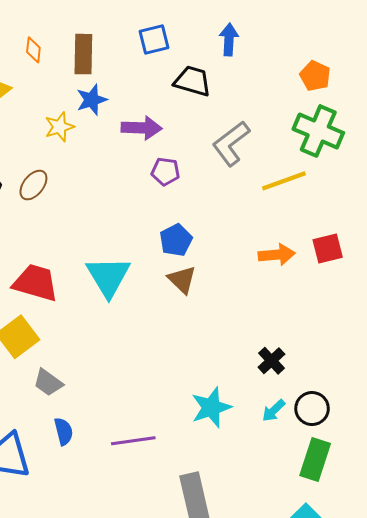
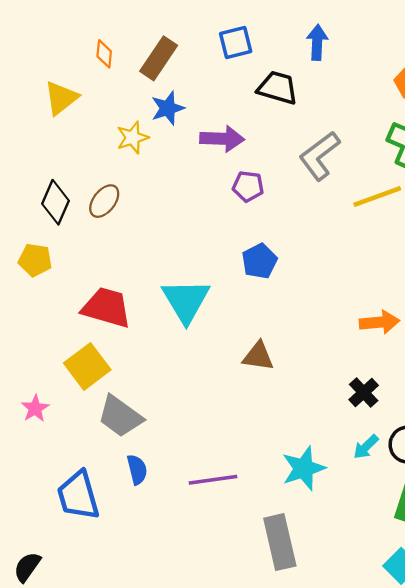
brown rectangle: (83, 54) -> (159, 58), turned 33
orange arrow: (277, 255) -> (379, 322), moved
brown triangle: (182, 280) -> (258, 356), moved, turned -36
gray trapezoid: (48, 383) -> (120, 416), size x1.4
cyan star: (211, 407) -> (304, 468), moved

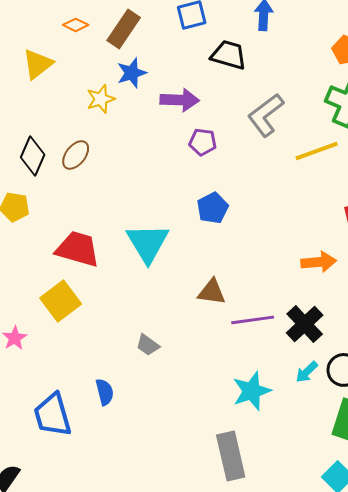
orange diamond: (104, 54) -> (76, 25), turned -70
black cross: (364, 392) -> (305, 324), size x1.4
gray trapezoid: (120, 416) -> (148, 345), moved, size x0.6
purple line: (213, 480) -> (253, 320), moved

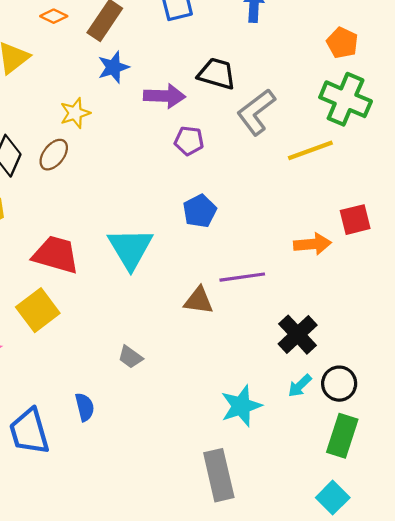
black trapezoid: (229, 55) -> (217, 74), moved
yellow star: (101, 99) -> (75, 113), moved
orange arrow: (319, 262) -> (313, 244), moved
purple line: (253, 320) -> (242, 277), moved

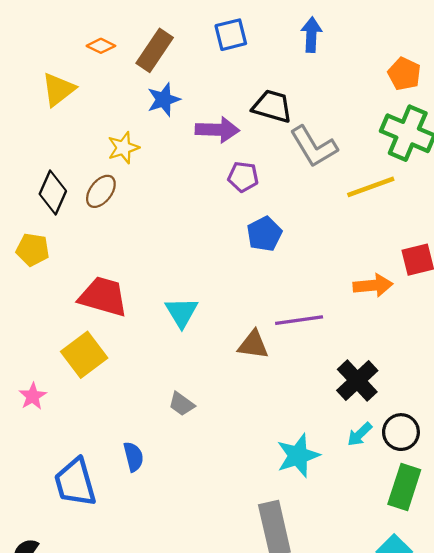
gray L-shape: (256, 112) -> (314, 147), turned -84
blue pentagon: (200, 211) -> (264, 234), moved
cyan triangle: (130, 248) -> (182, 312), moved, size x0.7

